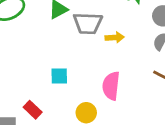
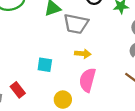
yellow arrow: (115, 37) -> (83, 54), moved

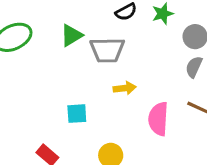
pink semicircle: (87, 80) -> (158, 119), moved

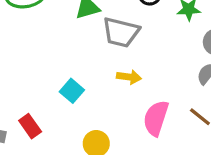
cyan square: (77, 114) -> (72, 91), turned 30

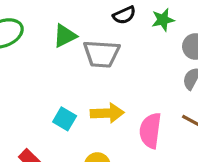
yellow arrow: (129, 77) -> (107, 113), moved, size x1.4

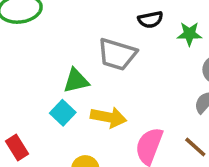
green triangle: (65, 36) -> (76, 81), moved

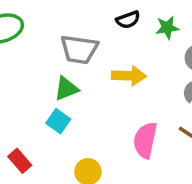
gray trapezoid: (117, 54) -> (79, 49), moved
yellow arrow: (108, 117) -> (129, 76), moved

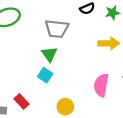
yellow arrow: (129, 76) -> (109, 43), moved
green triangle: (66, 89) -> (49, 54), turned -42

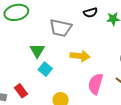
yellow arrow: (109, 43) -> (80, 56), moved
green triangle: (49, 54) -> (37, 51), moved

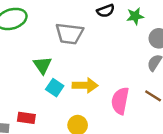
yellow arrow: (80, 56) -> (85, 85), moved
red rectangle: (21, 91) -> (26, 118), turned -40

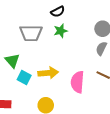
green star: (135, 16) -> (61, 31), moved

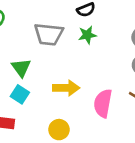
cyan square: (24, 77) -> (20, 94), moved

